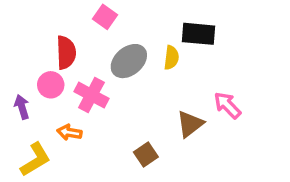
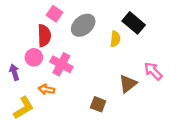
pink square: (105, 17) -> (55, 14), moved
black rectangle: (199, 34) -> (134, 23), turned 35
gray ellipse: (129, 61) -> (83, 25), moved
brown square: (146, 154) -> (98, 104), turned -35

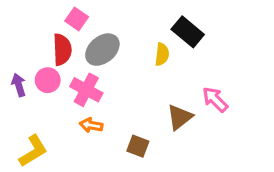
gray ellipse: (83, 25) -> (102, 50), moved
purple arrow: (14, 72) -> (19, 85), moved
orange arrow: (46, 89) -> (91, 125), moved

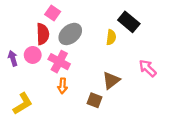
brown triangle: (180, 117) -> (111, 80), moved
orange arrow: (91, 125) -> (63, 86), turned -96

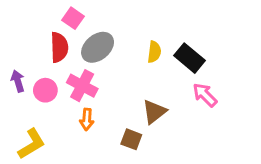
black rectangle: (129, 22) -> (190, 58), moved
pink circle: (33, 55) -> (45, 90), moved

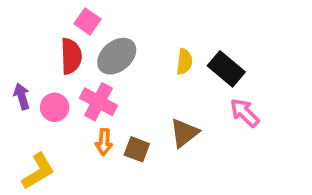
brown square: (131, 139) -> (137, 149), moved

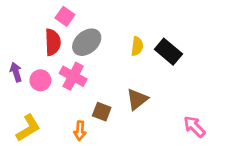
pink arrow: (245, 113) -> (194, 127), moved
orange arrow: (104, 142) -> (80, 131), moved

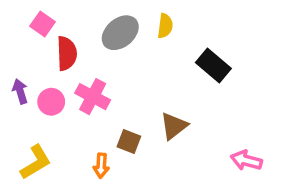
pink square: (65, 16) -> (43, 24), moved
gray ellipse: (87, 42) -> (120, 33), moved
yellow semicircle: (137, 46) -> (165, 26), moved
pink arrow: (194, 127) -> (246, 160), turned -30

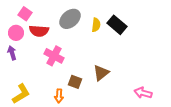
yellow semicircle: (165, 26) -> (96, 25), moved
red semicircle: (67, 53) -> (39, 31), turned 96
black rectangle: (213, 66) -> (117, 25), moved
pink circle: (51, 102) -> (16, 33), moved

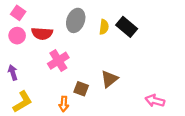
pink square: (25, 14) -> (18, 13), moved
gray ellipse: (70, 19) -> (76, 20), turned -30
purple arrow: (12, 53) -> (13, 72), moved
pink cross: (54, 56) -> (58, 61), turned 30

